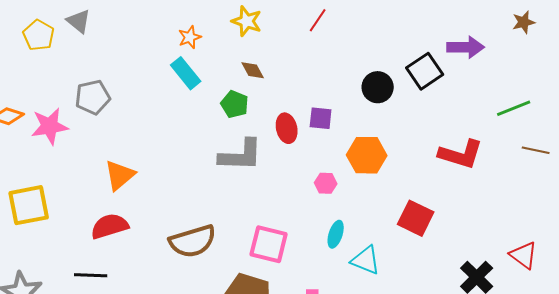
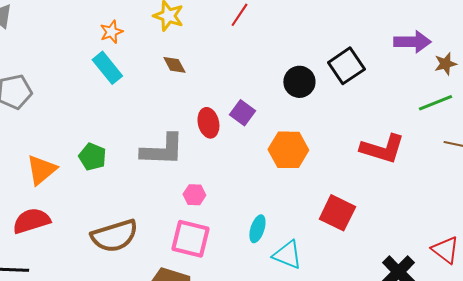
brown star: (524, 22) -> (445, 64), moved
purple arrow: (466, 47) -> (412, 42), moved
green pentagon: (235, 104) -> (92, 157), moved
purple square: (321, 118) -> (242, 113), turned 30
pink hexagon: (326, 183) -> (194, 195), moved

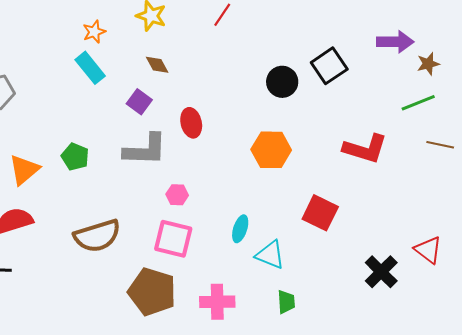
purple square: (242, 113) -> (139, 102), moved

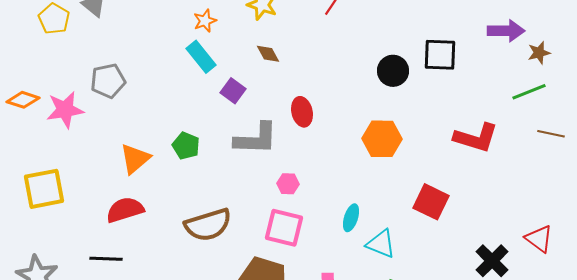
black square: (329, 66) -> (440, 55), turned 36
purple square: (139, 102) -> (233, 91), moved

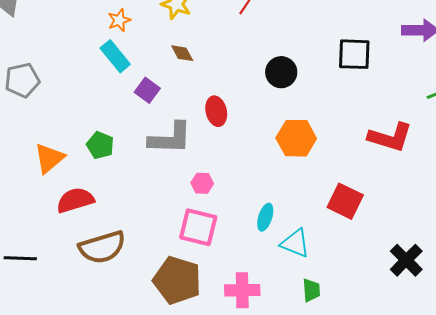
black circle: (393, 71) -> (281, 72), moved
red semicircle: (125, 210) -> (75, 200), moved
brown semicircle: (208, 225) -> (102, 247), moved

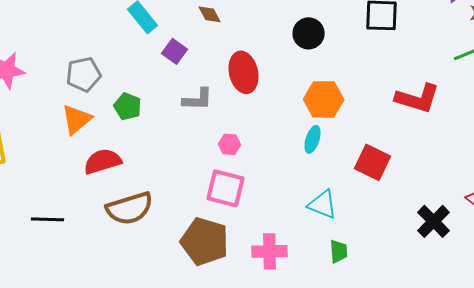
gray pentagon: (22, 80) -> (84, 74), moved
red ellipse: (216, 111) -> (244, 72), size x1.4
gray L-shape: (170, 138) -> (198, 99), size x0.7
cyan ellipse: (265, 217) -> (313, 139), moved

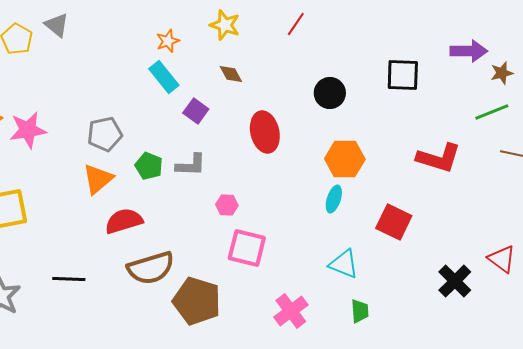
gray L-shape: (198, 99) -> (191, 165), moved
pink hexagon: (230, 144) -> (227, 205), moved
brown pentagon: (205, 241) -> (197, 301), moved
pink cross: (270, 251) -> (291, 311), turned -36

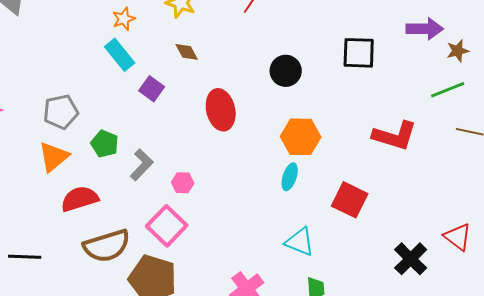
gray L-shape: (191, 165) -> (142, 165), moved, turned -48
pink square: (247, 248) -> (167, 226), moved, turned 30

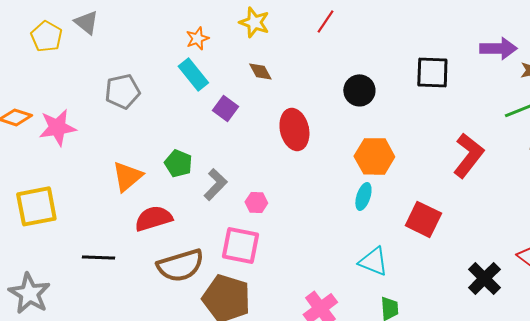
gray pentagon: (61, 112) -> (122, 91), moved
red L-shape: (395, 136) -> (468, 155), turned -69
pink square: (167, 226) -> (240, 245), turned -33
black line: (25, 257) -> (98, 257), moved

